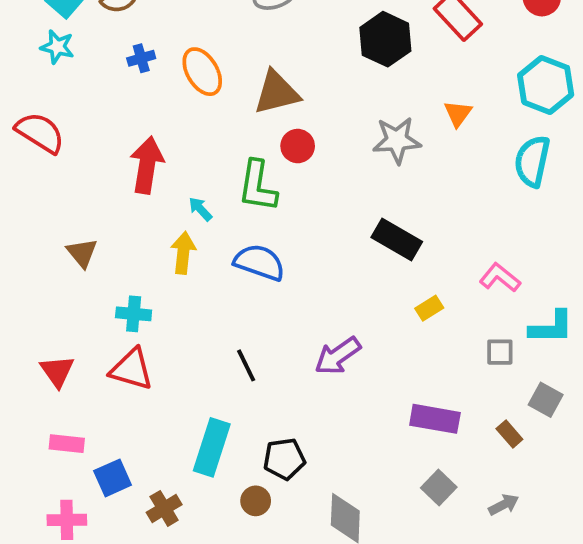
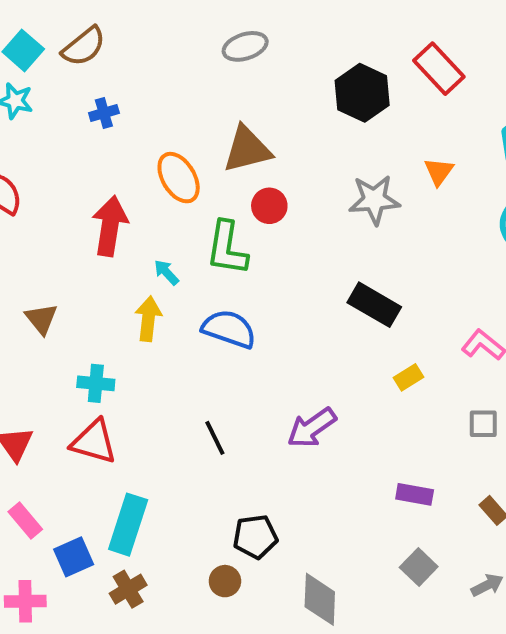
orange ellipse: (202, 72) -> (179, 178), moved
purple rectangle: (435, 419) -> (415, 494), size x0.7
pink rectangle: (67, 444) -> (25, 521), turned 44
cyan rectangle: (212, 447) -> (128, 525), moved

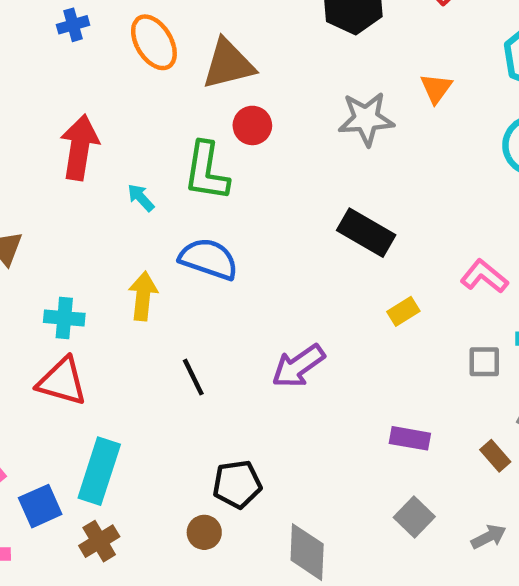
orange ellipse: (179, 178) -> (154, 42), moved
yellow arrow: (148, 319) -> (143, 296), moved

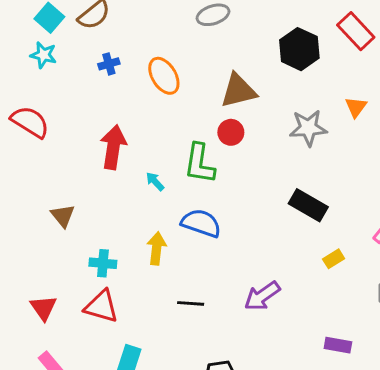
brown triangle: (228, 64) -> (238, 91), moved
black line: (193, 377) -> (191, 303), turned -60

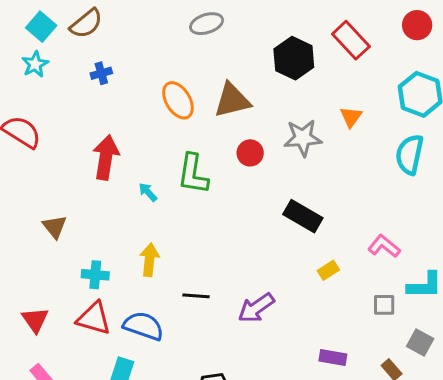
cyan star: (43, 55) -> (35, 64), turned 30
orange ellipse: (164, 76) -> (178, 100), moved
red circle: (231, 132) -> (250, 153), moved
blue semicircle: (201, 223) -> (143, 326), moved
black line: (191, 303) -> (196, 296), moved

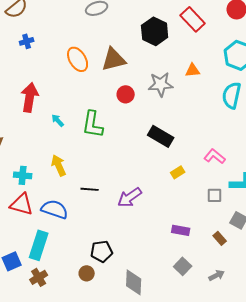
orange triangle: (351, 117) -> (193, 70), turned 49
green L-shape: (193, 174) -> (93, 124), moved
yellow arrow: (149, 260) -> (59, 165), turned -30

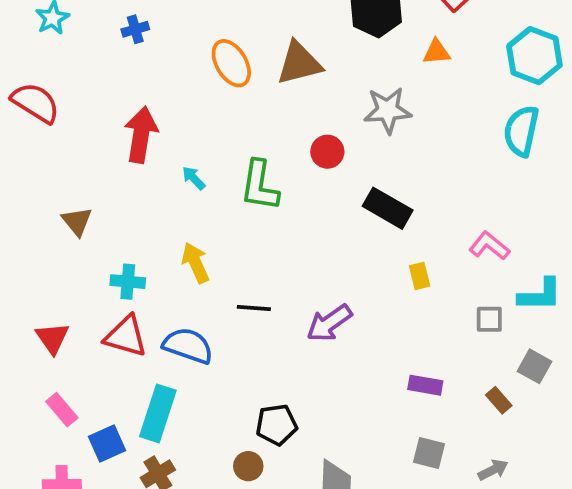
orange triangle: (193, 70) -> (437, 52), moved
red circle: (126, 94) -> (327, 152), moved
yellow rectangle: (178, 172) -> (420, 276), turned -72
gray square: (183, 266) -> (429, 453), turned -30

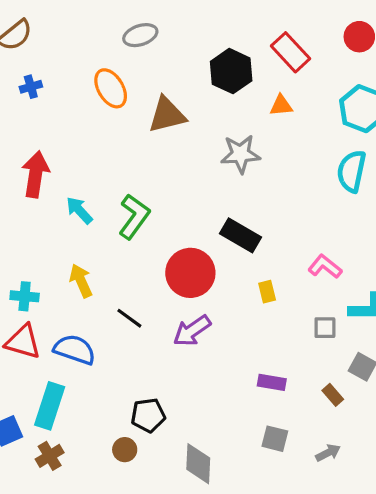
orange ellipse: (231, 63) -> (111, 88), moved
red circle: (327, 152) -> (190, 273), moved, size x1.8
cyan arrow: (194, 178) -> (79, 210), size x1.4
green L-shape: (260, 186) -> (134, 217), turned -153
black line: (254, 308) -> (129, 318), turned 32

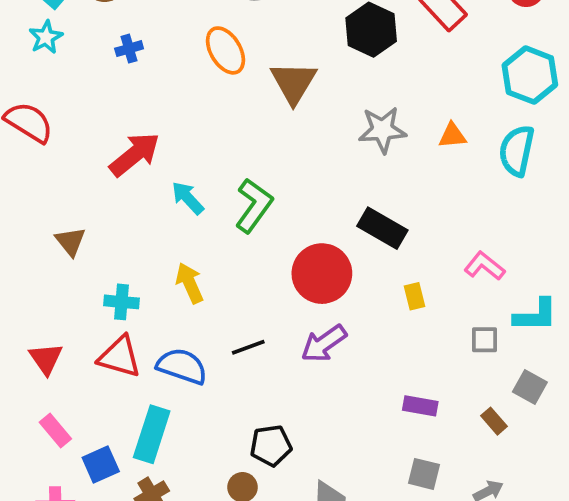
orange triangle: (281, 106) -> (452, 136), moved
brown triangle: (167, 115) -> (294, 83), turned -45
red arrow: (36, 174) -> (135, 154), turned 42
black line: (129, 318) -> (248, 347), moved, turned -56

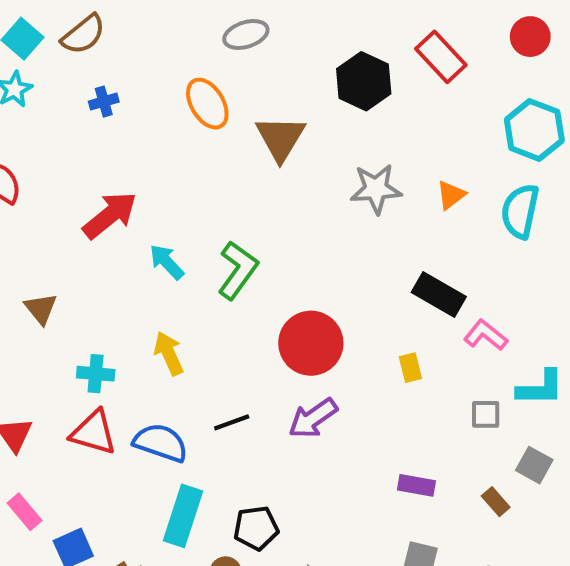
orange triangle: (452, 136) -> (451, 195), turned -32
black rectangle: (382, 228) -> (439, 294), moved
cyan rectangle: (152, 434) -> (183, 516), moved

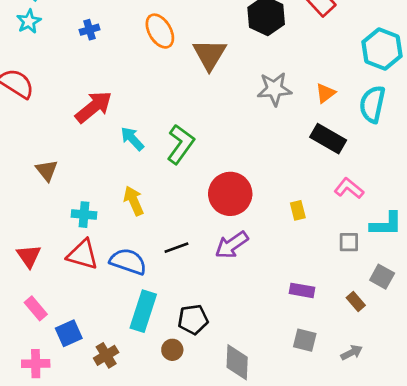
black rectangle: (439, 294) -> (328, 139), moved

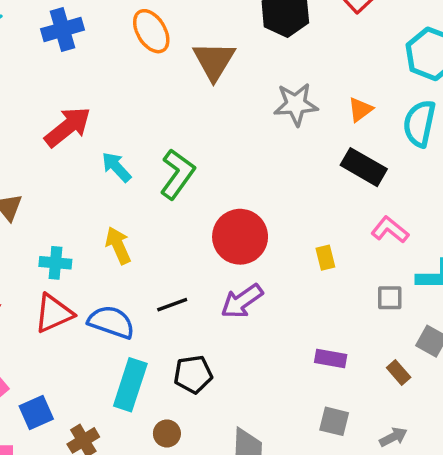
blue cross: (90, 30) -> (62, 29), size x1.6
red triangle: (83, 255) -> (54, 313), turned -40
black pentagon: (193, 319) -> (193, 374), moved

